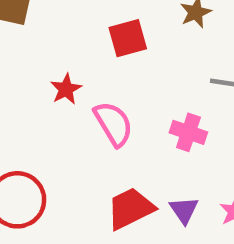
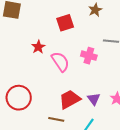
pink cross: (188, 132) -> (89, 56), moved

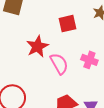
red star: (38, 47) -> (37, 46), size x1.5

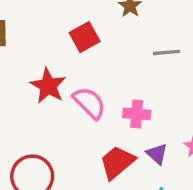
pink cross: (89, 60) -> (137, 114), moved

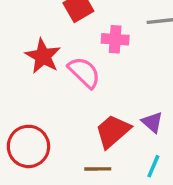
pink cross: (137, 114) -> (115, 39), moved

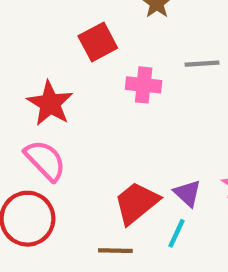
pink semicircle: (84, 72) -> (45, 160), moved
cyan line: (153, 166) -> (177, 233), moved

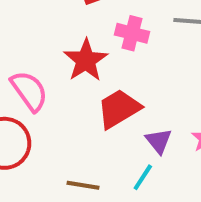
red star: (50, 103) -> (86, 60), moved
red trapezoid: (136, 203) -> (119, 109), moved

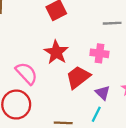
pink cross: (132, 33) -> (99, 53), moved

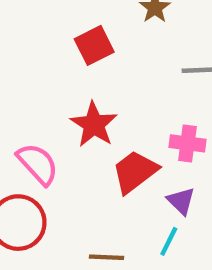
pink cross: (99, 53) -> (187, 143), moved

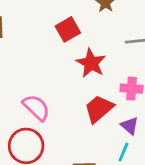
red star: (94, 124) -> (91, 63), moved

